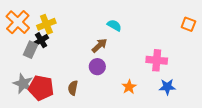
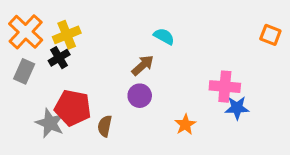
gray rectangle: (30, 50) -> (24, 71), moved
gray star: (23, 84) -> (50, 123), moved
blue star: (167, 87) -> (237, 108), moved
red pentagon: (41, 88) -> (73, 108), moved

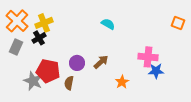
brown arrow: (143, 65) -> (101, 62), moved
purple circle: (140, 96) -> (77, 63), moved

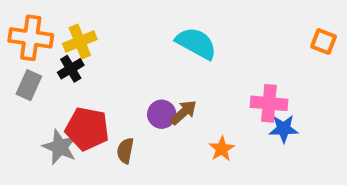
orange cross: (17, 21) -> (31, 38), turned -35
cyan semicircle: (108, 24) -> (196, 43), size x1.6
purple circle: (77, 63) -> (162, 114), moved

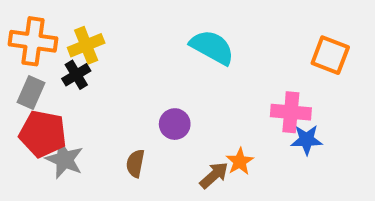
orange square: (324, 41) -> (330, 55), moved, size x1.4
brown arrow: (184, 112) -> (214, 175), moved
red pentagon: (87, 129) -> (43, 134), moved

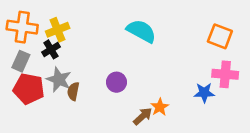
pink cross: (291, 112) -> (225, 74), moved
gray star: (64, 159) -> (59, 80), moved
brown semicircle: (135, 163) -> (73, 91), moved

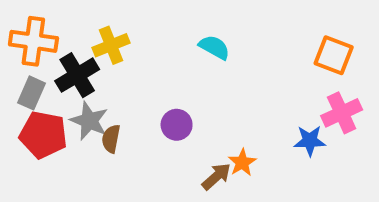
yellow cross: (58, 30) -> (111, 45), moved
cyan semicircle: (141, 31) -> (214, 47), size x0.7
black cross: (51, 49) -> (77, 75), size x1.5
pink cross: (225, 74) -> (342, 113), turned -30

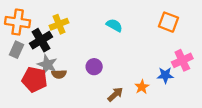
orange square: (334, 55) -> (168, 22), moved
red pentagon: (43, 135) -> (35, 79), moved
brown semicircle: (111, 139) -> (59, 74), turned -104
orange star: (242, 163) -> (142, 87), moved

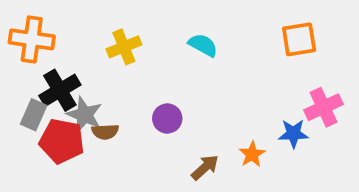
orange square: (168, 22) -> (299, 39), turned -30
yellow cross: (59, 24) -> (124, 47), moved
black cross: (41, 40) -> (60, 90), moved
gray rectangle: (17, 50) -> (34, 115), moved

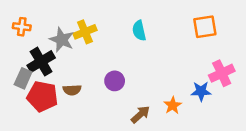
orange cross: (32, 39) -> (22, 27), size x0.6
cyan semicircle: (203, 45) -> (139, 31), turned -132
gray star: (84, 115) -> (62, 40), moved

